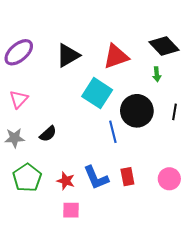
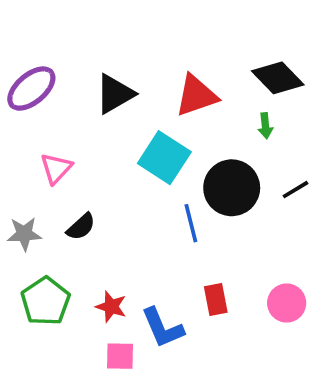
pink triangle: (19, 99) -> (56, 168), moved
black line: (174, 112) -> (295, 190), turned 49
blue L-shape: (96, 178) -> (163, 328), moved

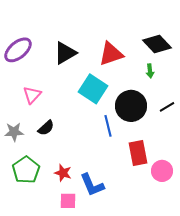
red rectangle: (216, 299) -> (138, 153), moved, size x1.4

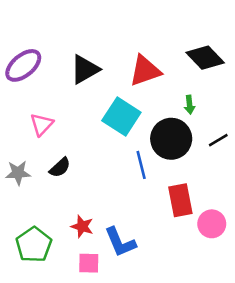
green arrow: (150, 71) -> (189, 105), moved
green pentagon: (26, 170) -> (34, 245), moved

